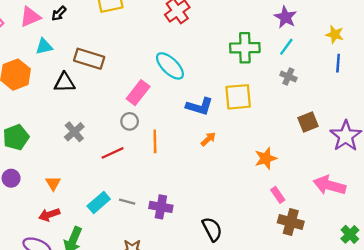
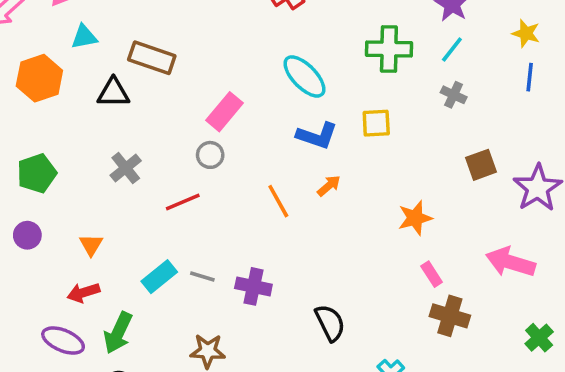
cyan ellipse: (170, 66) -> (304, 76), moved
yellow square: (238, 97) -> (376, 123), size x0.7
orange line: (155, 141) -> (278, 201), moved, turned -30

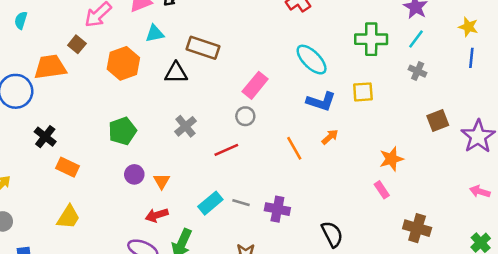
purple circle: (27, 235) -> (134, 174), moved
pink arrow: (510, 262) -> (480, 191), moved, size x0.6
pink rectangle: (432, 274) -> (382, 190), moved

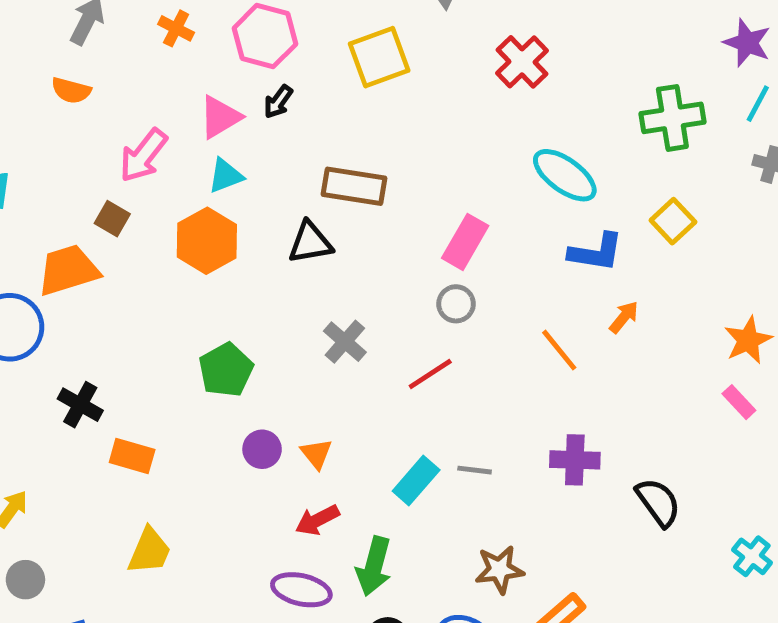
cyan triangle: (155, 34) -> (226, 176), moved
yellow square: (363, 92) -> (673, 221), turned -30
purple cross: (277, 209) -> (575, 460), moved

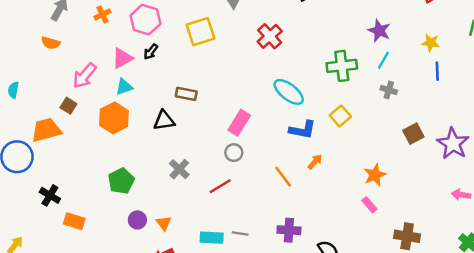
orange cross: (176, 28) -> (102, 14), turned 35
brown rectangle: (354, 186) -> (186, 94), size x0.7
cyan rectangle: (416, 480) -> (212, 238), turned 50

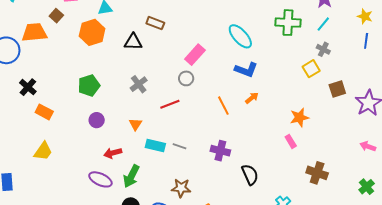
yellow square: (340, 116) -> (311, 69), moved
orange triangle: (164, 223) -> (135, 124), moved

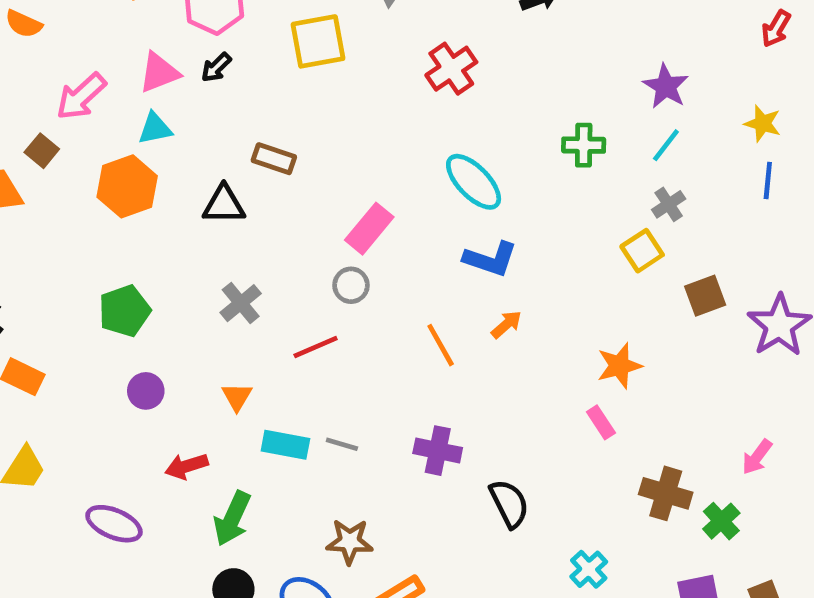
green cross: (288, 23) -> (584, 145), size x0.7
gray cross: (323, 49) -> (669, 204), turned 32
pink arrow: (368, 146) -> (757, 457), moved, turned -70
purple ellipse: (100, 179) -> (114, 524), moved
green cross: (367, 187) -> (721, 521), moved

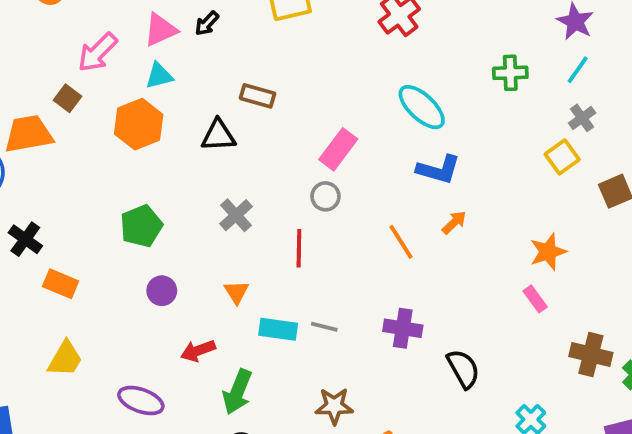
red line: (316, 347) -> (299, 248), turned -63

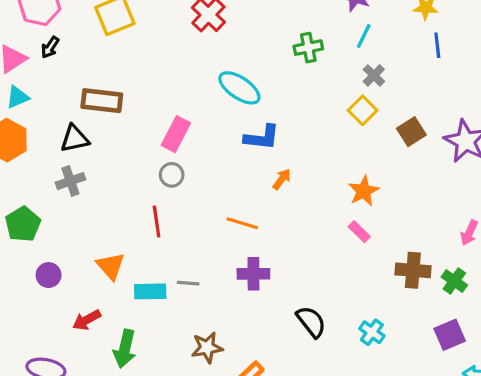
brown rectangle: (258, 96) -> (102, 101), size x1.4
gray cross: (236, 215) -> (70, 181), moved, turned 32
orange line: (401, 242) -> (242, 223), moved, turned -32
orange triangle: (236, 292) -> (111, 266), size x1.4
black semicircle: (463, 369) -> (311, 322), moved

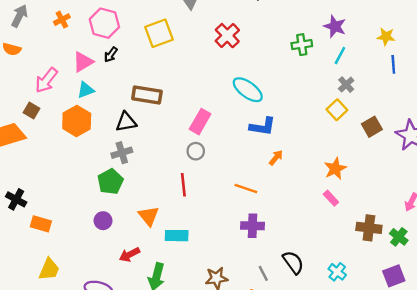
green cross: (308, 48) -> (302, 45), moved
green pentagon: (23, 224) -> (110, 182), moved
gray line: (188, 283) -> (263, 273), moved, turned 56

